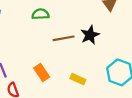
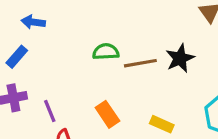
green semicircle: (40, 14) -> (106, 52), moved

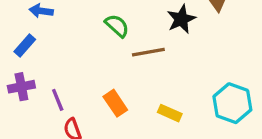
green semicircle: (106, 52) -> (117, 26), moved, turned 45
black star: (180, 58) -> (181, 19), moved

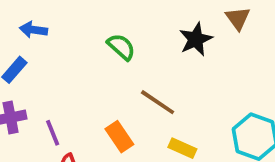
brown line: (148, 52) -> (158, 102), moved, turned 44

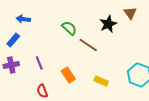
brown line: (158, 102) -> (88, 45), moved
purple line: (53, 133) -> (39, 63), moved

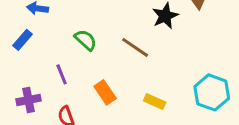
green semicircle: (69, 28) -> (86, 40), moved
purple cross: (11, 65) -> (29, 100), moved

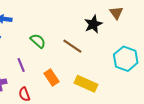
cyan hexagon: (212, 92) -> (126, 59), moved
yellow rectangle: (155, 101) -> (86, 84), size x1.5

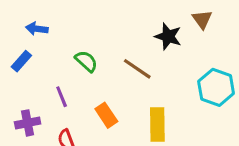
black star: (93, 24) -> (168, 36), turned -30
yellow rectangle: (86, 84) -> (157, 124), turned 65

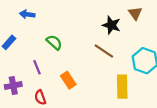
blue arrow: (37, 29) -> (27, 14), moved
brown line: (137, 69) -> (104, 51), moved
yellow rectangle: (157, 124) -> (122, 87), moved

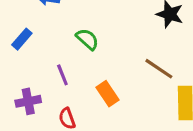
brown line: (104, 51) -> (159, 69), moved

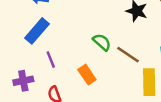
blue rectangle: (22, 39) -> (37, 31), moved, size x1.5
green semicircle: (87, 39) -> (102, 42), moved

